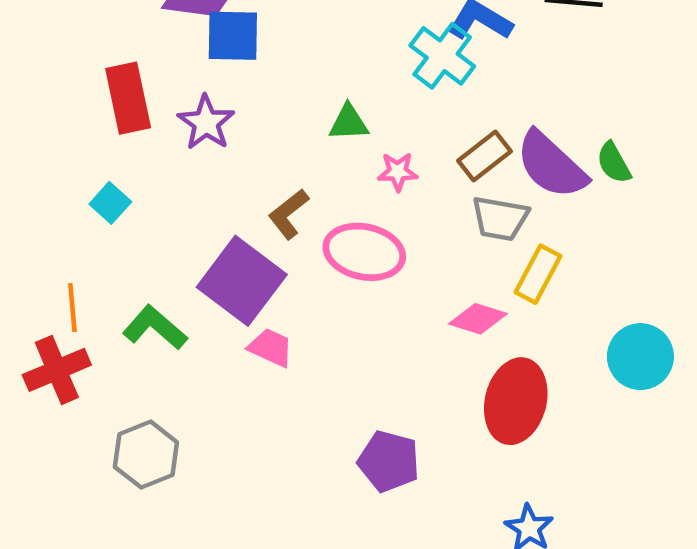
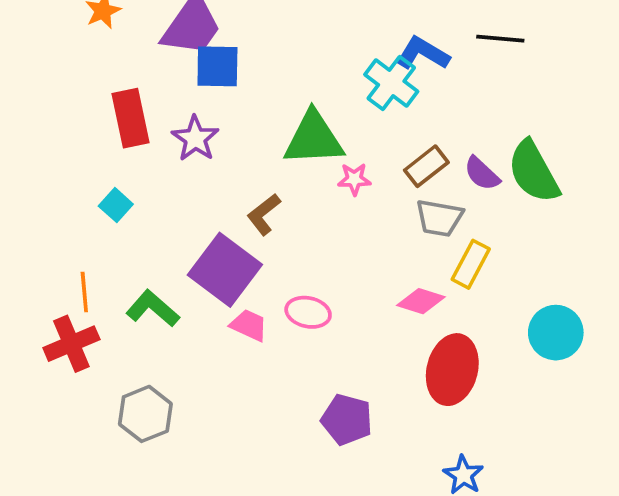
green triangle: (349, 123) -> (314, 138), size x1.8
green semicircle: (614, 163) -> (534, 172), size x1.8
purple semicircle: (551, 165) -> (482, 174), size x0.6
pink ellipse: (364, 252) -> (308, 312), moved, size x0.7

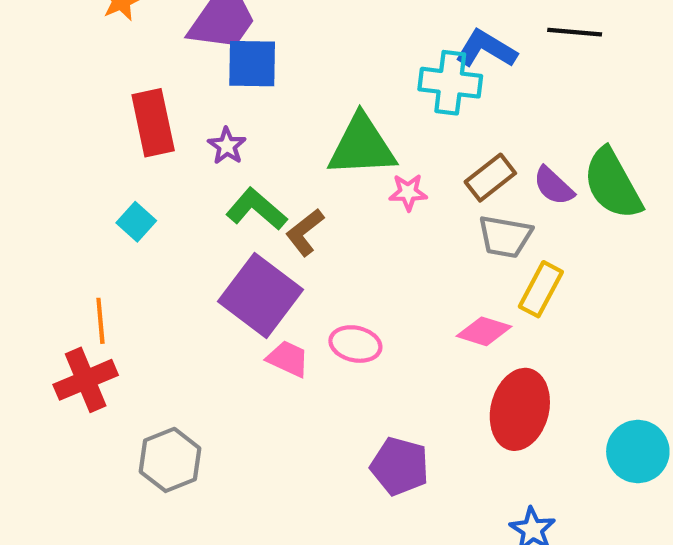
cyan cross: (391, 83) -> (450, 83), turned -30
purple star: (195, 138) -> (227, 146), size x0.7
green L-shape: (153, 309) -> (256, 209), moved
cyan circle: (556, 333) -> (638, 452), moved

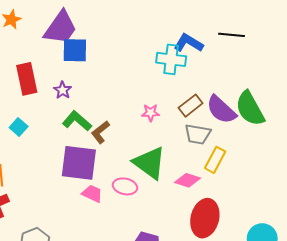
green triangle: (362, 146) -> (150, 163), moved, turned 39
purple semicircle: (554, 186) -> (221, 110), size x1.5
purple square: (261, 296) -> (79, 163), turned -30

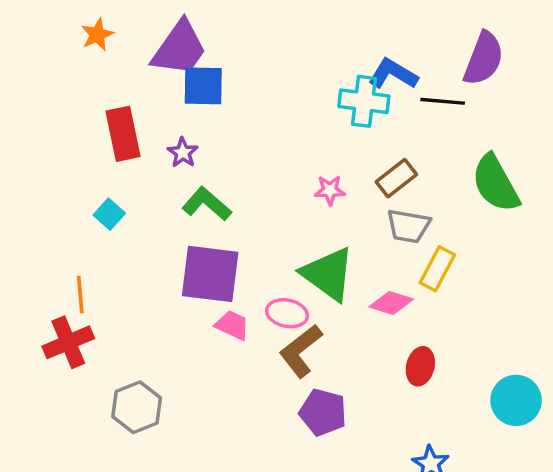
black line: (231, 35) -> (443, 101), moved
purple semicircle: (221, 110) -> (484, 59), moved, turned -112
brown L-shape: (100, 132) -> (301, 351), moved, size x1.4
red ellipse: (205, 218) -> (420, 366), size x0.6

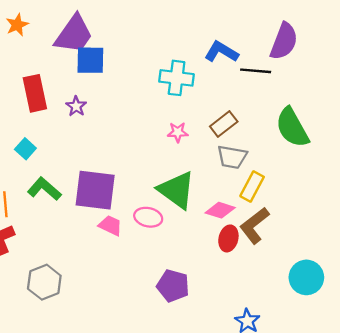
cyan cross: (364, 101) -> (177, 78), moved
green L-shape: (207, 204) -> (44, 189), moved
brown L-shape: (301, 351) -> (254, 225), moved
red ellipse: (420, 366) -> (228, 238), moved

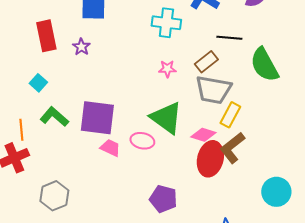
black line: (256, 71) -> (229, 38), moved
gray trapezoid: (232, 157) -> (213, 90), size x1.4
red ellipse: (228, 238) -> (210, 159), size x1.6

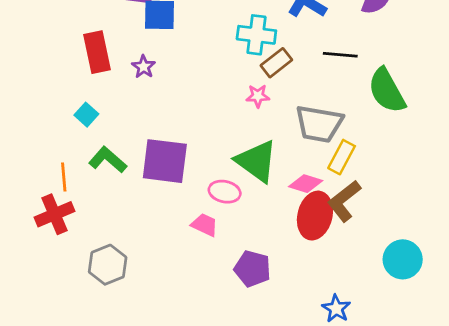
brown rectangle: (206, 62) -> (276, 63), moved
pink trapezoid: (110, 148) -> (205, 225), moved

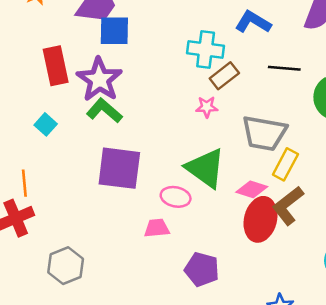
purple star: (144, 67) -> (99, 79), size x2.0
green L-shape: (108, 160) -> (104, 111), moved
pink trapezoid: (205, 225) -> (157, 228), turned -30

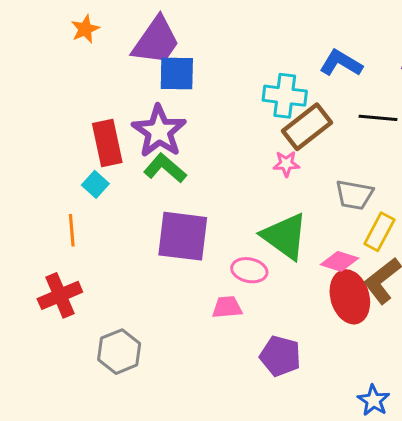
red rectangle: (56, 66) -> (107, 143), moved
brown rectangle: (224, 76) -> (307, 127), size x1.4
gray trapezoid: (264, 133) -> (354, 195), size x0.7
orange line: (24, 183) -> (72, 230), moved
red ellipse: (261, 219) -> (350, 297), turned -30

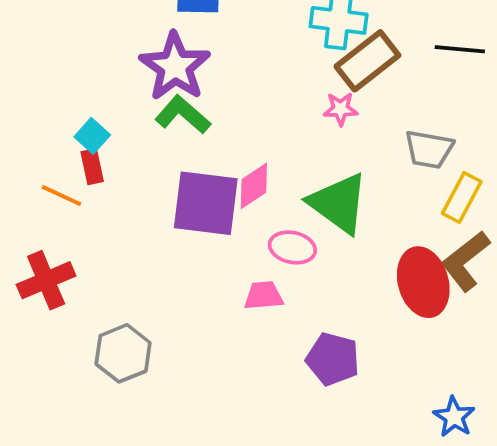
red rectangle: (107, 143) -> (92, 167), moved, size x0.6
orange line: (72, 230) -> (61, 196), turned -60
pink diamond: (340, 261) -> (254, 186), moved, turned -51

